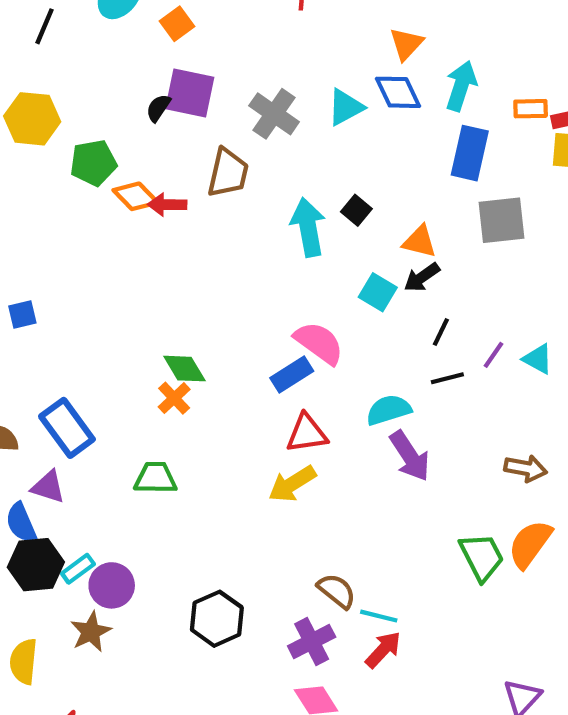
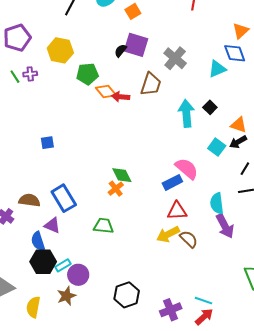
cyan triangle: (345, 107) -> (217, 69), moved
cyan semicircle: (389, 410) -> (217, 203), turned -85
brown semicircle: (337, 591) -> (189, 239), moved

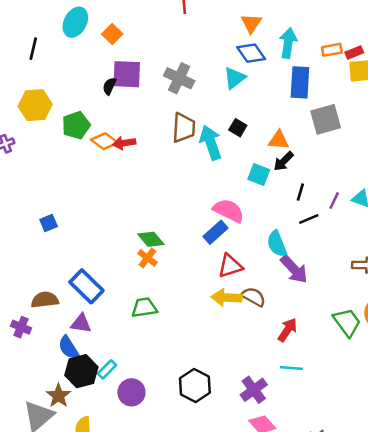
brown trapezoid: (151, 84) -> (184, 128), moved
yellow arrow: (168, 234) -> (227, 298), turned 45
purple circle: (78, 275) -> (131, 392), moved
brown star: (66, 296) -> (58, 396), moved
red arrow: (204, 317) -> (288, 330), moved

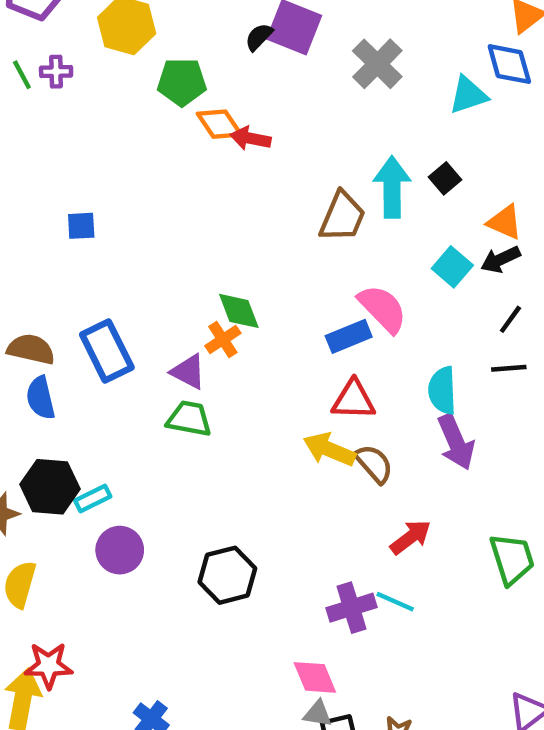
brown trapezoid: (184, 128) -> (342, 217), moved
purple triangle: (81, 323) -> (188, 372), moved
blue semicircle: (68, 348) -> (41, 398), moved
purple cross: (254, 390) -> (352, 608), moved

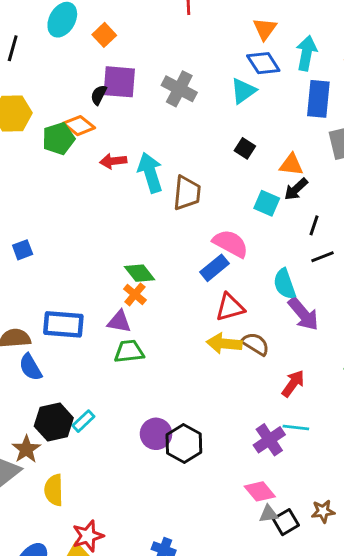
orange diamond: (219, 124) -> (79, 126), moved
cyan arrow: (392, 187) -> (150, 173), moved
blue rectangle: (107, 351) -> (63, 324), turned -42
purple circle: (120, 550) -> (156, 434), moved

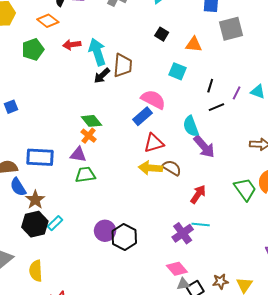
green pentagon: (58, 139) -> (33, 49), moved
black arrow: (296, 189) -> (102, 76), moved
brown star: (26, 449) -> (35, 200), moved

